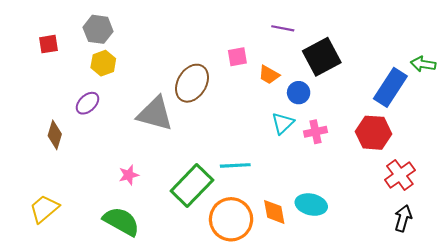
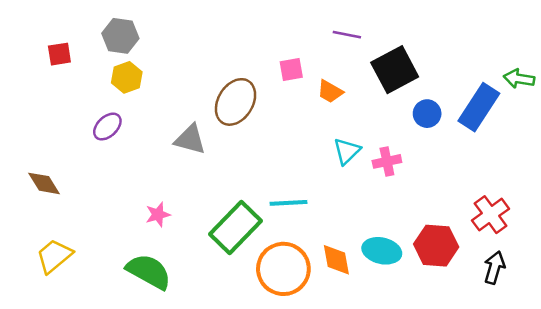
blue circle: (299, 93) -> (427, 114), moved
gray triangle: (155, 114) -> (190, 139), size x0.7
red hexagon: (374, 133) -> (436, 246), moved
brown diamond: (55, 135) -> (44, 183), moved, turned -48

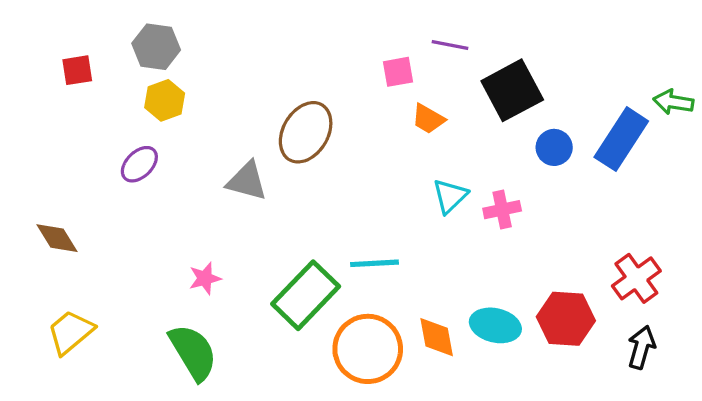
pink square: (291, 70) -> (398, 72), moved
green semicircle: (149, 272) -> (193, 352), turned 30

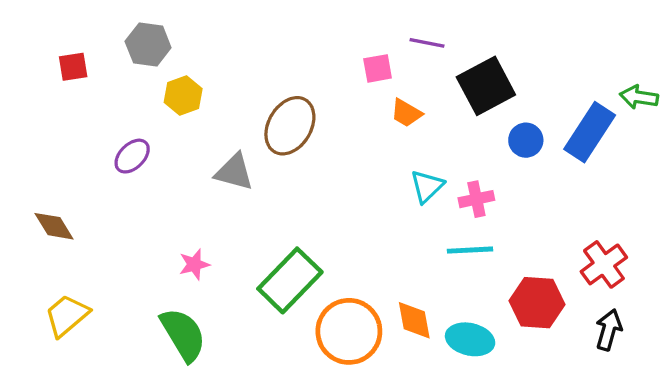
yellow hexagon: (165, 100) -> (183, 95), moved
cyan line: (374, 263) -> (470, 250), moved
cyan ellipse: (495, 325) -> (470, 339), moved

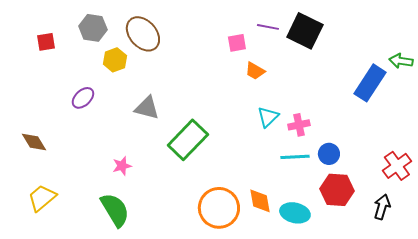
black square: (486, 86) -> (305, 31), moved, turned -36
brown ellipse: (290, 126) -> (143, 34), moved, turned -72
blue circle: (526, 140) -> (329, 154), moved
red cross: (604, 264) -> (397, 166), moved
green rectangle: (290, 280) -> (188, 140), moved

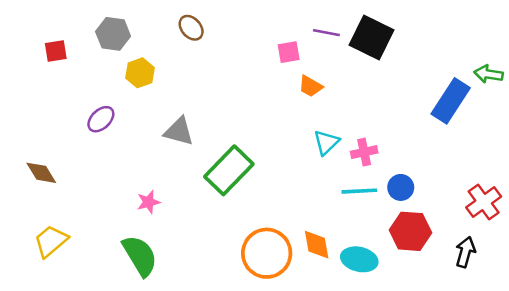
brown ellipse: (143, 34) -> (191, 28), moved, size x0.6

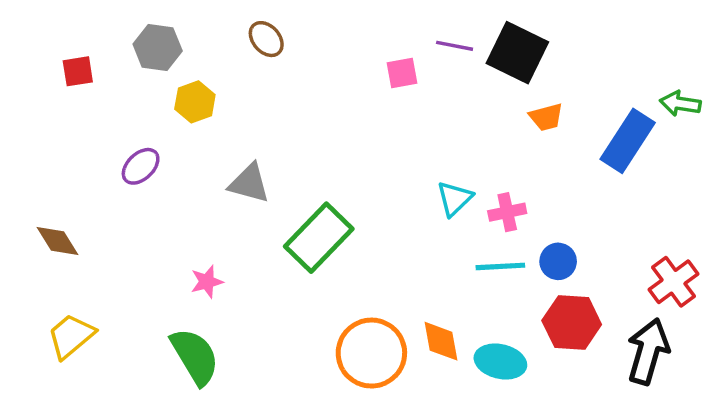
orange trapezoid: (311, 86) -> (546, 117), moved, turned -45
black arrow: (465, 252) -> (648, 351), size x1.5

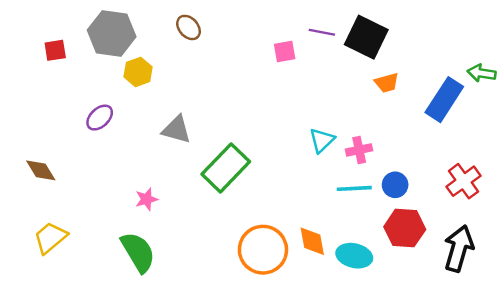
gray hexagon: (158, 48) -> (112, 33), size x1.4
red cross: (674, 282) -> (464, 181), moved

